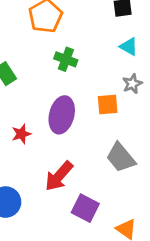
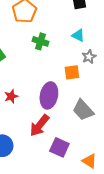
cyan triangle: (129, 46) -> (78, 35), moved
purple ellipse: (62, 115) -> (49, 95), moved

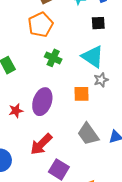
cyan triangle: (78, 35) -> (93, 57), size x1.6
purple ellipse: (49, 95) -> (42, 102), moved

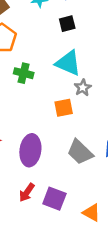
purple ellipse: (42, 102) -> (30, 150), moved
red arrow: (41, 144) -> (27, 192), moved, size x0.7

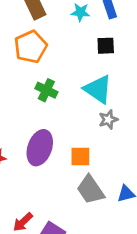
orange square: (64, 108) -> (80, 157), moved
purple ellipse: (30, 150) -> (40, 148), moved

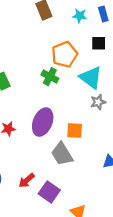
orange pentagon: (31, 47) -> (65, 54), moved
gray trapezoid: (90, 190) -> (62, 154), moved

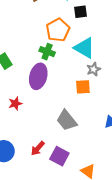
black square: (99, 43) -> (81, 12), moved
purple ellipse: (43, 122) -> (38, 76), moved
orange square: (75, 130) -> (83, 87), moved

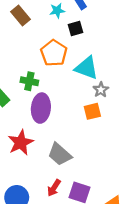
green cross: (47, 52) -> (29, 81), moved
red star: (15, 104) -> (21, 143), size x1.6
gray trapezoid: (67, 120) -> (60, 154), moved

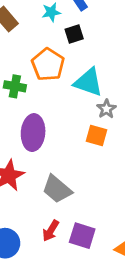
green cross: (29, 81) -> (15, 86), moved
orange square: (92, 111) -> (96, 136), turned 30

